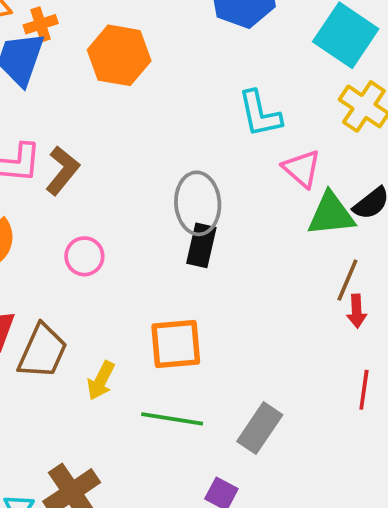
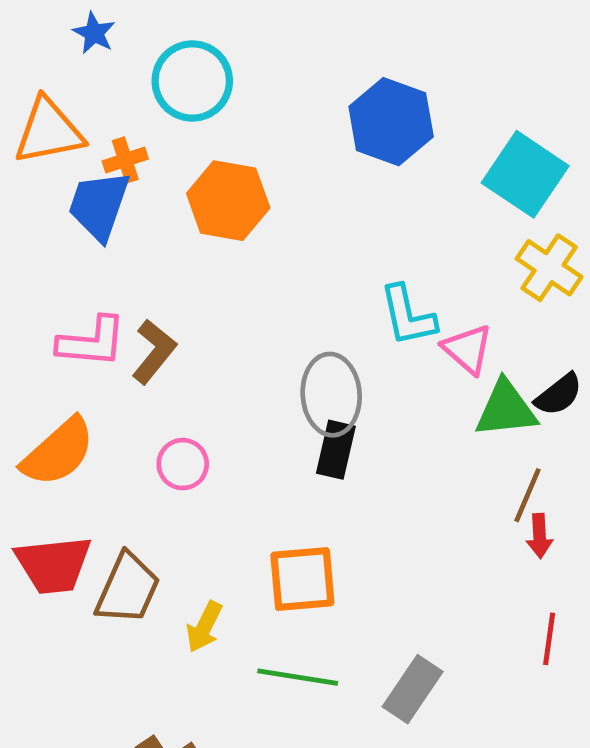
cyan L-shape: (260, 114) -> (408, 316), moved

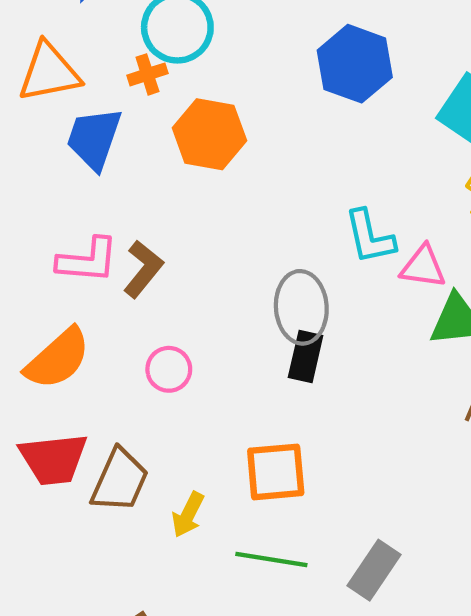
orange cross: (125, 160) -> (147, 74), moved
pink triangle: (468, 349) -> (423, 267), turned -33

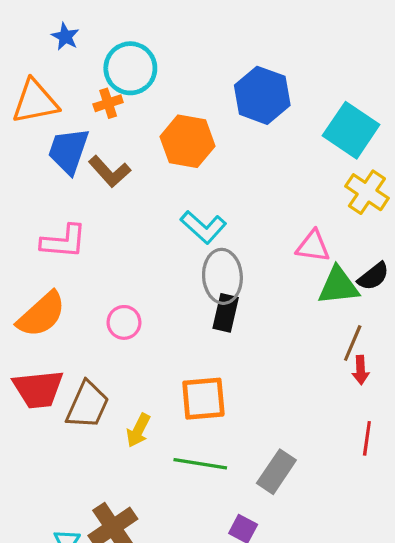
orange hexagon: (209, 134) -> (188, 141), moved
cyan L-shape: (370, 237) -> (203, 227), moved, turned -36
brown L-shape: (143, 269) -> (110, 172), moved, turned 99

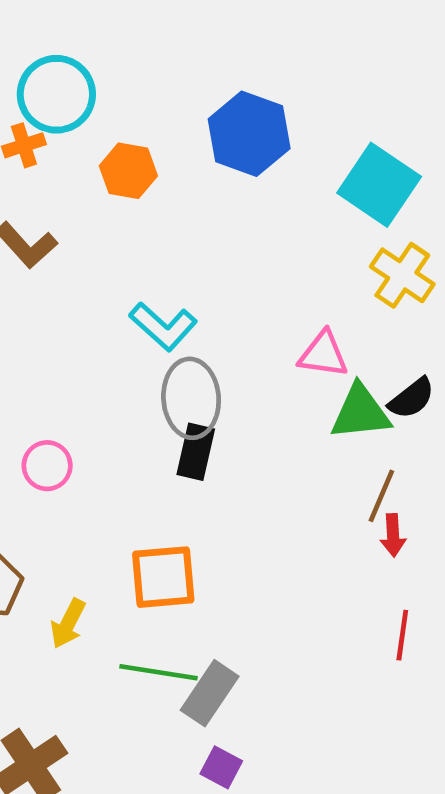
orange hexagon: (188, 141) -> (128, 171), moved, size x0.7
gray rectangle: (276, 472) -> (210, 693), moved

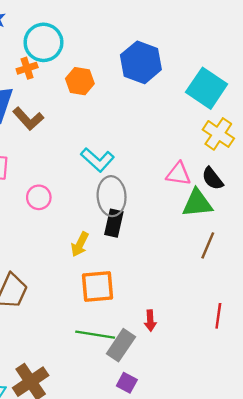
black semicircle: (412, 398) -> (212, 179), moved, turned 90
pink circle: (47, 466) -> (39, 197), moved
red arrow: (393, 535) -> (150, 321), moved
yellow arrow: (68, 624) -> (80, 244), moved

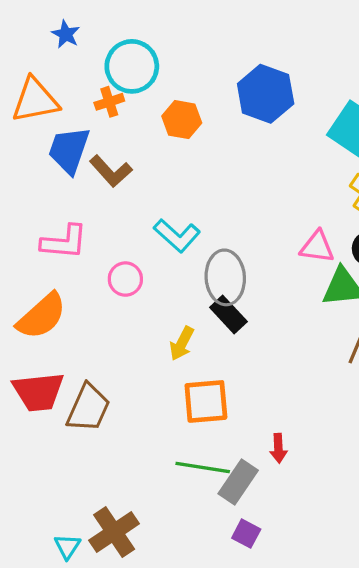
cyan L-shape: (97, 160) -> (177, 236), moved
black rectangle: (114, 223) -> (228, 314), turned -56

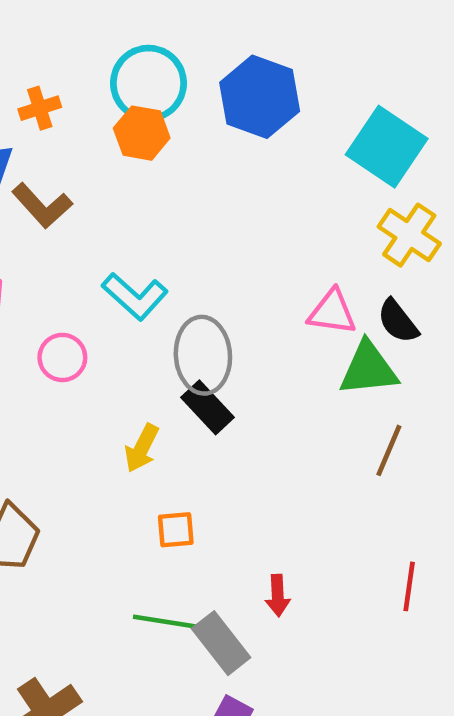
cyan circle: (132, 66) -> (149, 83), moved
orange square: (206, 401) -> (176, 530), size x0.6
gray rectangle: (238, 482) -> (221, 643), turned -72

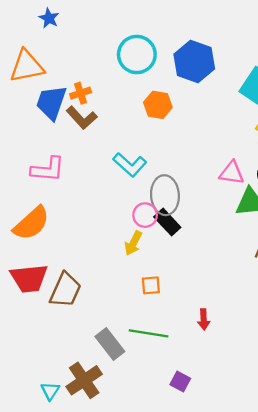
orange cross: (40, 108) -> (81, 93), moved
orange hexagon: (142, 133) -> (158, 105), moved
pink circle: (62, 357) -> (145, 215), moved
gray rectangle: (221, 643) -> (110, 344), moved

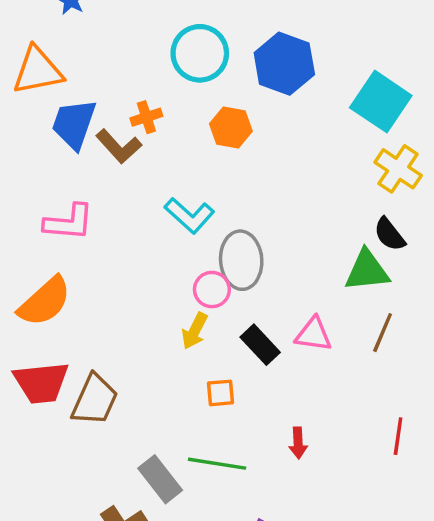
orange cross: (81, 93) -> (146, 117), moved
pink triangle: (232, 173) -> (314, 334), moved
black rectangle: (167, 222) -> (260, 345), moved

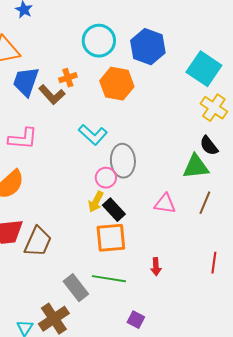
orange hexagon: (231, 127) -> (117, 84), size x1.4
black rectangle: (260, 345) -> (114, 210), moved
orange square: (220, 393) -> (111, 238), size x1.8

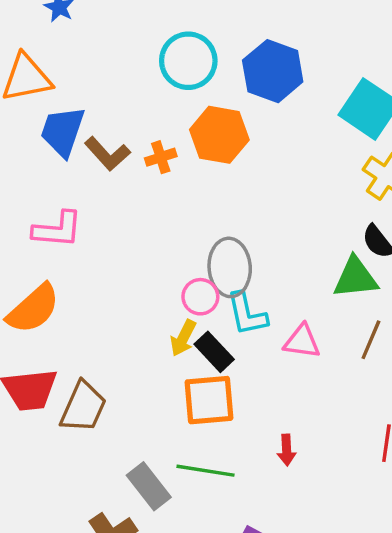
orange cross: (68, 78) -> (161, 157), moved
cyan L-shape: (93, 135) -> (247, 314), moved, turned 36

